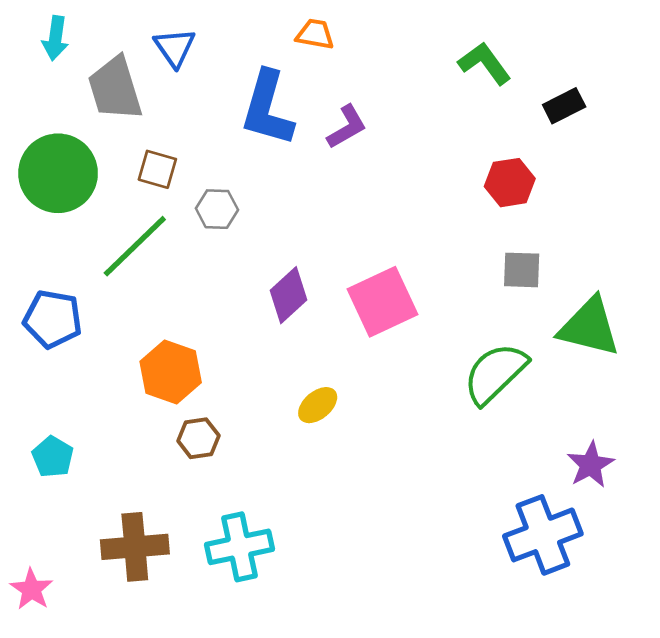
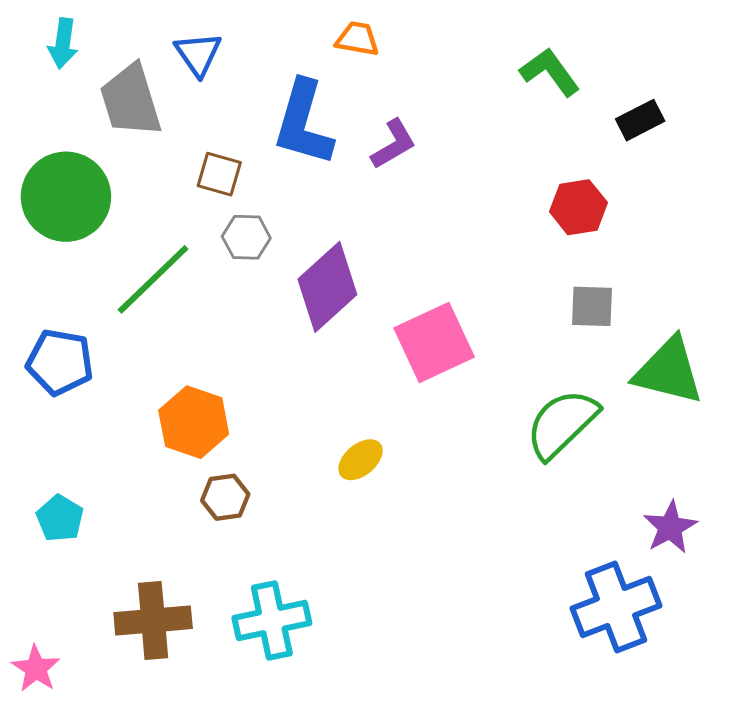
brown square: (157, 169) -> (219, 174), moved
purple diamond: (289, 295) -> (327, 287), moved, size x1.4

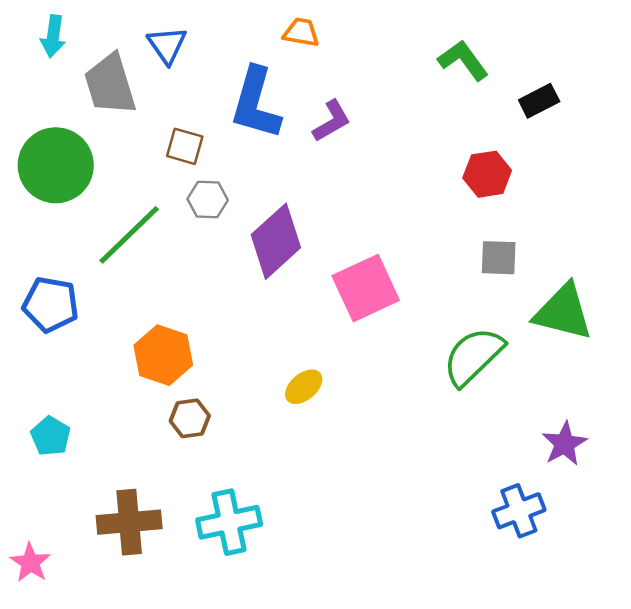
blue cross: (616, 607) -> (519, 511), size x0.7

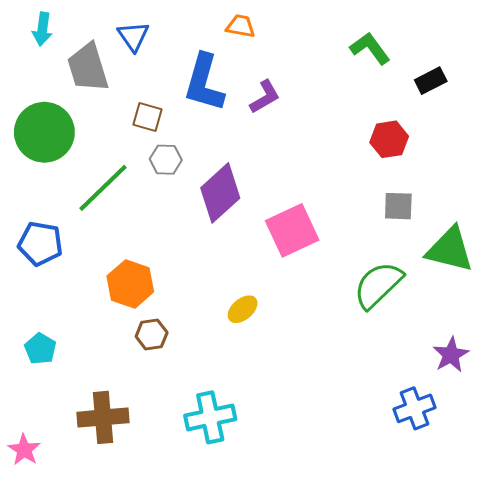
cyan cross: (229, 522) -> (210, 417), moved

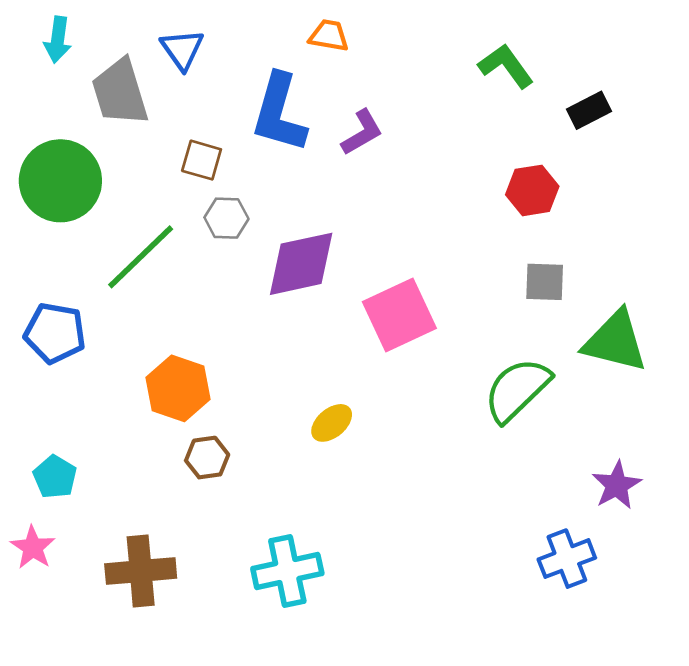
purple diamond: (220, 193) -> (301, 264), turned 30
pink star: (24, 450) -> (33, 547), moved

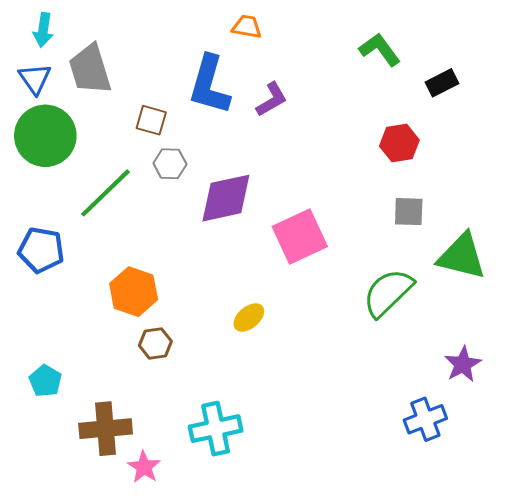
blue triangle: (182, 49) -> (35, 79), moved
cyan pentagon: (55, 477) -> (45, 381), moved
pink star: (33, 547) -> (144, 467), moved

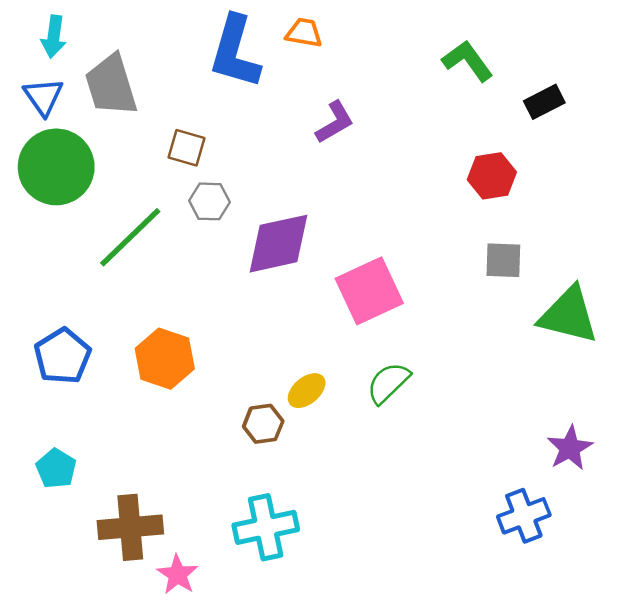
blue L-shape: (209, 85) -> (235, 52), moved
blue pentagon: (41, 250) -> (63, 356), moved, turned 30
green semicircle: (388, 293) -> (388, 383), moved, size x0.7
brown hexagon: (155, 343) -> (263, 424), moved

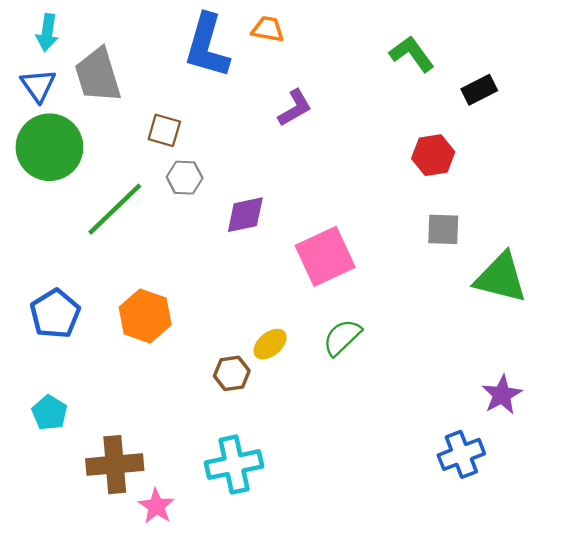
purple diamond: (278, 244) -> (245, 215), size x0.7

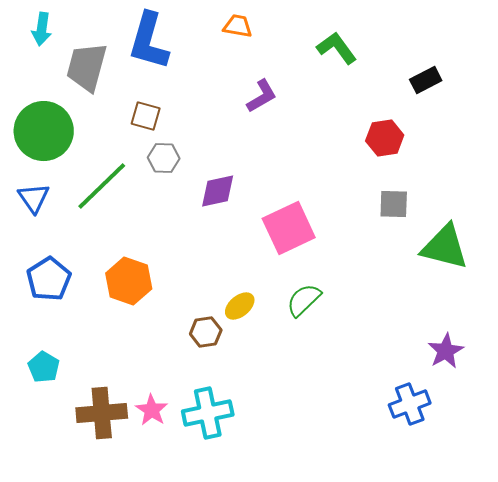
blue L-shape: (207, 46) -> (149, 41), moved
green L-shape: (412, 54) -> (337, 48), moved
gray trapezoid: (98, 75) -> (87, 67), turned 32
blue triangle: (38, 85) -> (34, 198), moved
pink star: (156, 506) -> (152, 410), moved

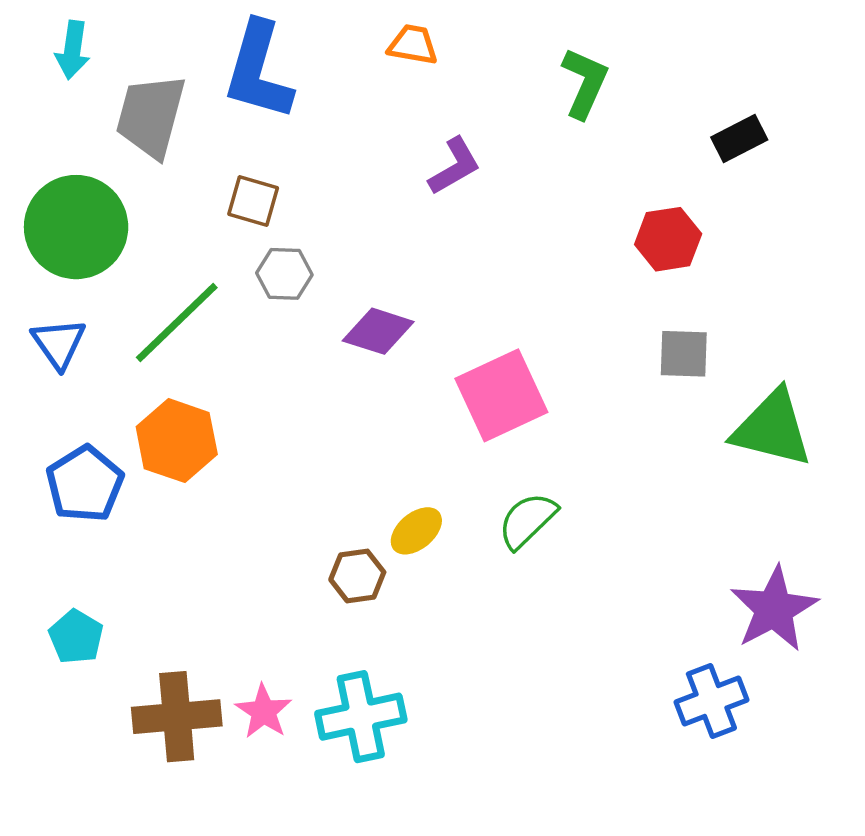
green L-shape: (337, 48) -> (585, 83), turned 60
purple diamond: (218, 191) -> (378, 331), turned 30
orange hexagon: (129, 281) -> (177, 441), moved
purple star: (446, 351) -> (774, 609), size x1.4

